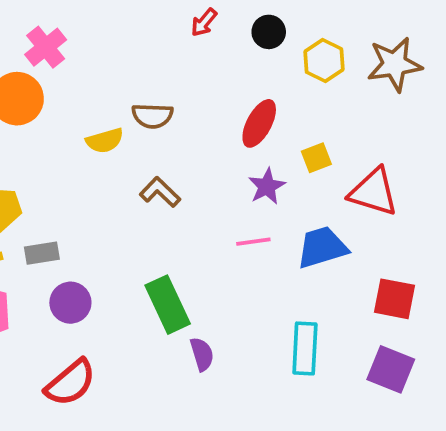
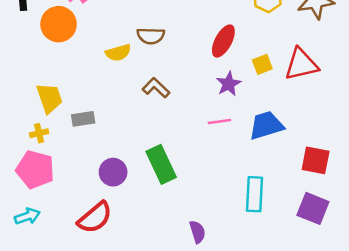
red triangle: (374, 192) -> (301, 64), moved, turned -30
gray rectangle: (42, 253) -> (83, 119), moved
purple circle: (70, 303) -> (113, 172), moved
purple semicircle: (202, 354) -> (197, 232), moved

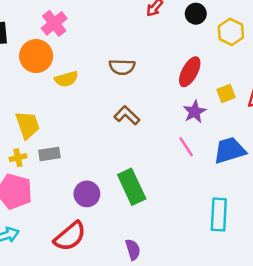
yellow semicircle: (118, 53) -> (66, 79), moved
gray rectangle: (83, 119) -> (49, 154), moved
pink line: (219, 121) -> (186, 147), turned 65
purple semicircle: (197, 232) -> (133, 250), moved

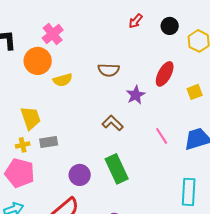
purple star: (195, 112) -> (136, 95), moved
brown L-shape: (127, 115) -> (113, 123), moved

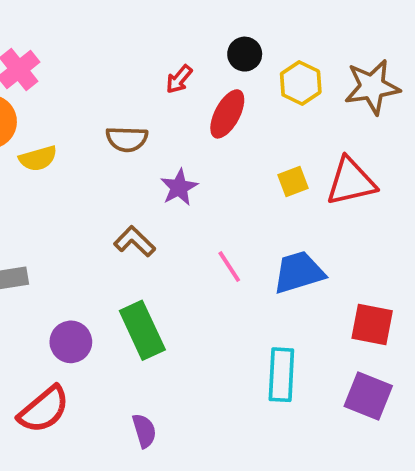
red arrow: (136, 21) -> (179, 79), moved
red ellipse: (165, 74) -> (227, 114), moved

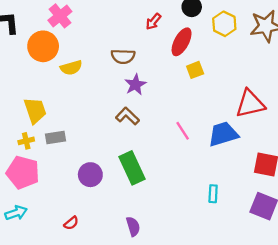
yellow square: (293, 182) -> (195, 70), moved
red triangle: (351, 182) -> (250, 104), moved
purple star: (179, 187) -> (135, 85), moved
cyan rectangle: (281, 375) -> (213, 194), size x0.6
red semicircle: (44, 409) -> (71, 223), moved, size x0.5

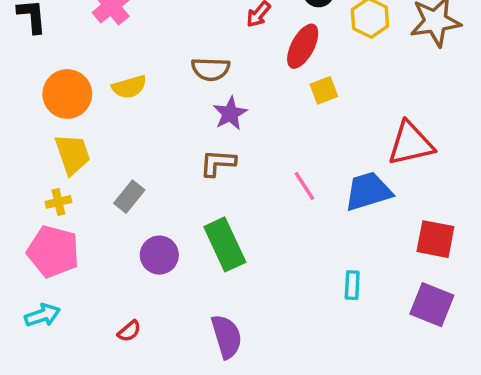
orange circle: (43, 46) -> (67, 94), moved
brown L-shape: (127, 116) -> (218, 163), turned -40
gray rectangle: (55, 137) -> (129, 197), moved, turned -42
purple semicircle: (133, 226) -> (227, 336), size x1.4

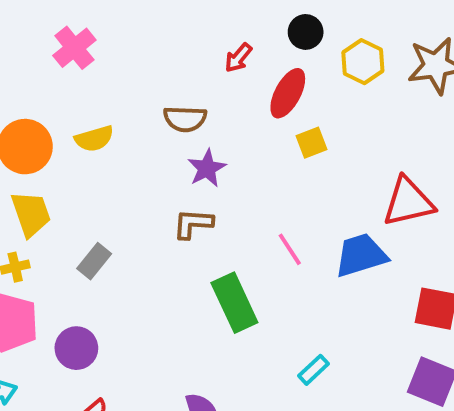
green rectangle: (225, 244) -> (234, 303), moved
purple circle: (159, 255) -> (76, 348), moved
cyan rectangle: (352, 285) -> (313, 370), moved, turned 44

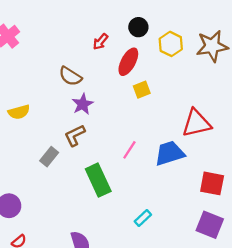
brown semicircle: (185, 119) -> (70, 76), turned 30
yellow semicircle: (94, 139) -> (19, 112), moved
brown L-shape: (193, 224) -> (75, 135), turned -30
pink line: (290, 249) -> (129, 150), turned 66
gray rectangle: (94, 261) -> (49, 157), moved

